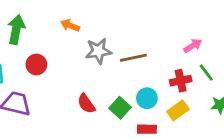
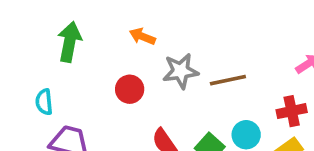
red circle: (36, 64) -> (130, 89), moved

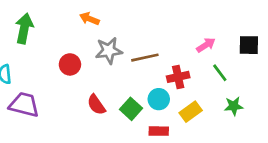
orange arrow: (142, 36) -> (89, 19), moved
red cross: (292, 111) -> (178, 77), moved

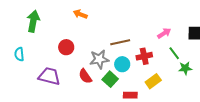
gray star: (109, 51) -> (99, 59), moved
cyan circle: (159, 99) -> (122, 64), moved
purple trapezoid: (24, 105) -> (49, 76), moved
green star: (234, 106) -> (185, 68), moved

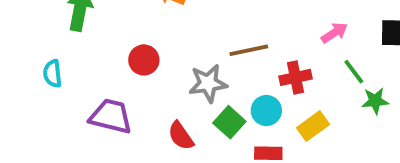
cyan circle: (122, 64) -> (266, 111), moved
red semicircle: (85, 76) -> (181, 136), moved

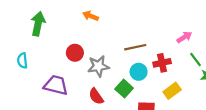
gray star: (208, 83) -> (98, 66), moved
cyan circle: (266, 111) -> (139, 72), moved

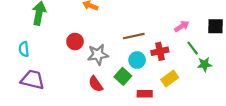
purple trapezoid: (56, 85) -> (33, 80), moved

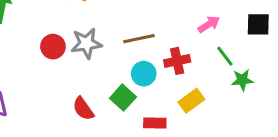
gray star: (98, 55) -> (86, 43), moved

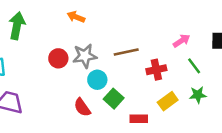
cyan circle: (144, 74) -> (97, 80), moved
green star: (242, 80) -> (198, 95), moved

